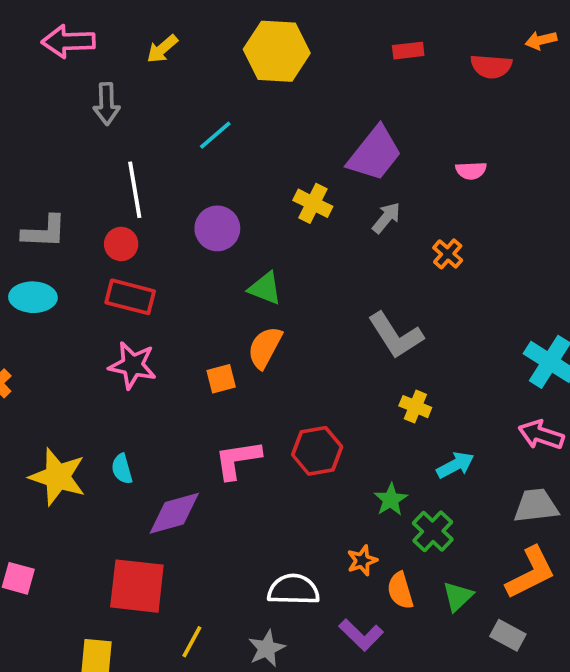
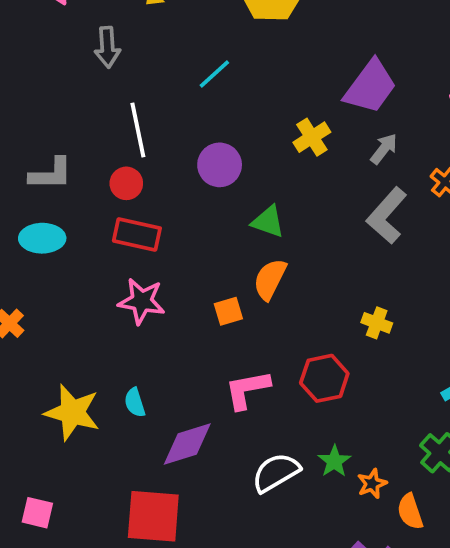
yellow cross: (313, 203) -> (312, 137), turned 33
gray L-shape: (396, 335) -> (387, 216), moved, turned 76
yellow cross: (415, 407) -> (377, 323), moved
green star: (391, 500) -> (334, 461), moved
white semicircle: (293, 590) -> (276, 473), moved, turned -30

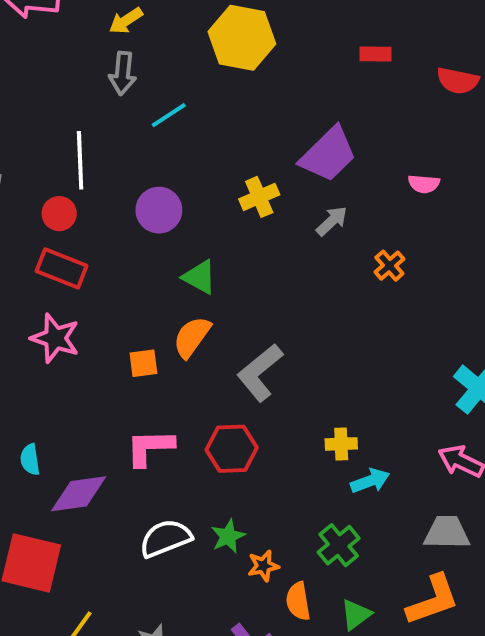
gray arrow: (107, 47) -> (123, 73), moved
gray L-shape: (387, 216) -> (260, 373), moved
yellow cross: (377, 323) -> (341, 444), moved, turned -32
cyan semicircle: (135, 402) -> (30, 459), moved

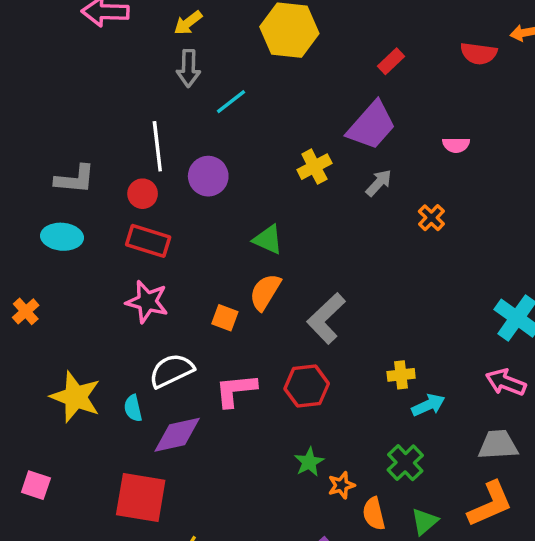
red rectangle: (375, 54) -> (391, 61), moved, turned -40
purple circle: (159, 210) -> (208, 176), moved
orange square: (143, 363) -> (225, 318), turned 32
white semicircle: (166, 538) -> (171, 371), moved

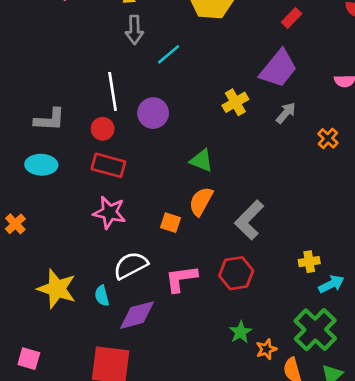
green cross: (405, 463) -> (315, 330), size x1.5

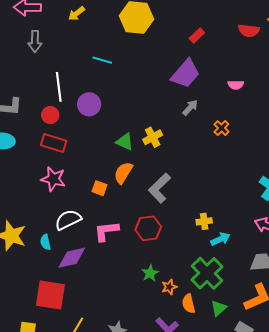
gray arrow: (134, 30) -> (35, 41), moved
cyan line: (169, 54) -> (102, 60), turned 54
yellow cross: (235, 102) -> (153, 137), moved

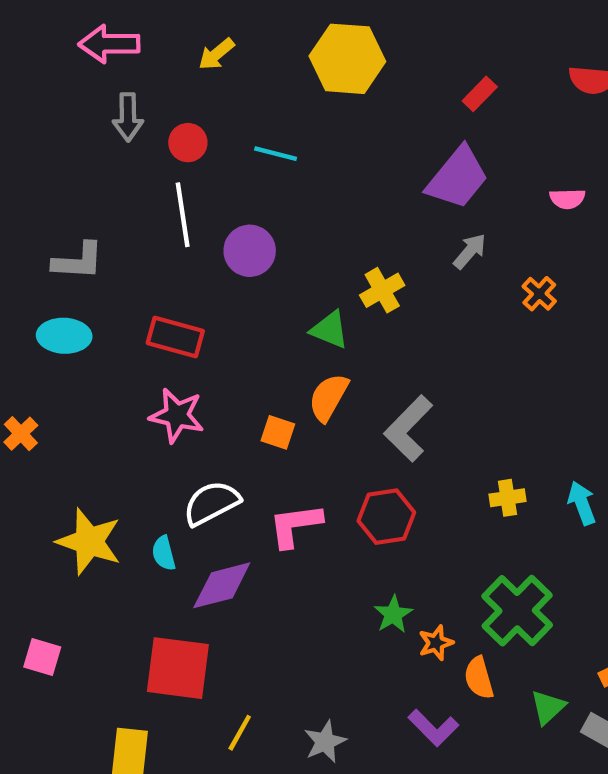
red circle: (50, 115) -> (188, 143), moved
yellow cross: (153, 137) -> (382, 290), moved
cyan arrow: (220, 239) -> (582, 503), moved, turned -84
green triangle: (219, 308) -> (548, 707), moved

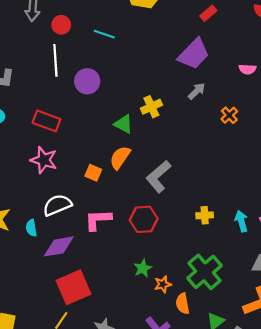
red square: (178, 668) -> (73, 287), moved, turned -36

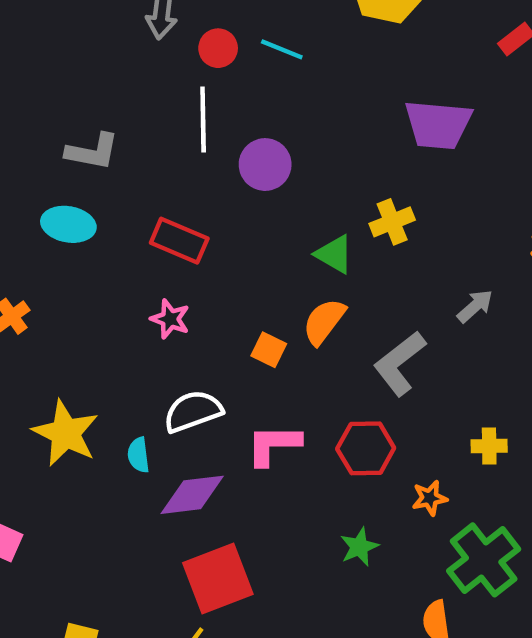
cyan line: (104, 34) -> (282, 49), moved
purple trapezoid: (194, 54) -> (438, 125), moved, turned 48
gray arrow: (197, 91) -> (475, 306), moved
pink star: (44, 160) -> (170, 319), size x0.7
orange star: (163, 284) -> (430, 498), moved

